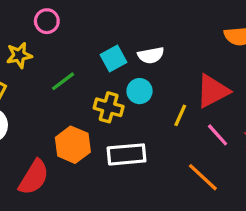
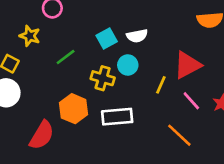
yellow star: (19, 55) -> (30, 36), turned 30

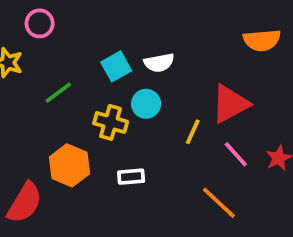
white rectangle: (117, 117) -> (131, 177), size x0.6

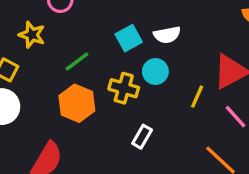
orange hexagon: (69, 165) -> (77, 103), moved
white rectangle: (131, 177) -> (142, 137), turned -55

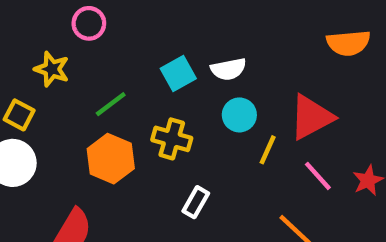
cyan circle: (155, 72) -> (239, 115), moved

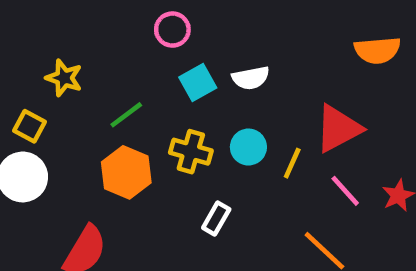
pink circle: (89, 23) -> (172, 30), moved
cyan circle: (239, 115) -> (248, 147), moved

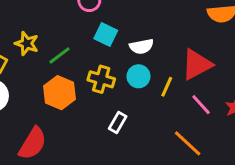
yellow star: (64, 78) -> (27, 43), moved
white semicircle: (251, 78) -> (141, 46), moved
cyan square: (198, 83) -> (106, 35), turned -35

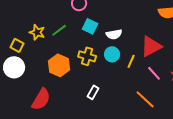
green line: (59, 55) -> (59, 30), moved
white rectangle: (118, 123) -> (93, 92), moved

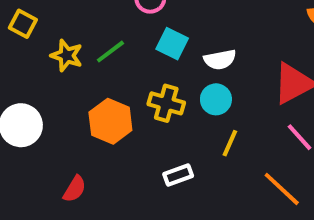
yellow square: (17, 45) -> (23, 24), moved
yellow line: (131, 61) -> (230, 143), moved
white rectangle: (93, 92) -> (178, 175), turned 40
red semicircle: (41, 99) -> (75, 189), size x0.6

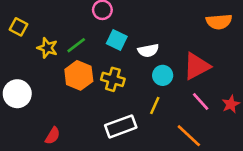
cyan circle: (216, 99) -> (163, 75), moved
orange hexagon: (110, 121) -> (79, 75), moved
white rectangle: (178, 175) -> (121, 126), size x1.6

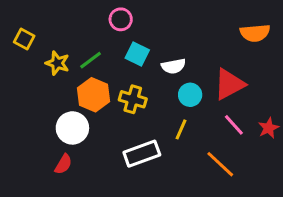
white circle: (17, 94) -> (72, 128), moved

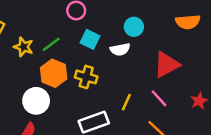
cyan circle: (190, 95) -> (134, 27), moved
pink line: (234, 125) -> (159, 98), moved

